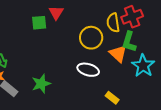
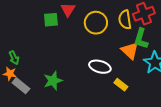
yellow circle: (91, 38) -> (96, 23), moved
yellow rectangle: (112, 98) -> (121, 85), moved

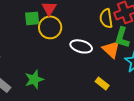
yellow circle: (96, 23) -> (50, 27), moved
white ellipse: (100, 67) -> (81, 46), moved

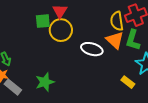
orange triangle: (111, 49) -> (115, 40), moved
yellow rectangle: (102, 83) -> (128, 82), moved

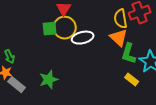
green square: (43, 21) -> (50, 29), moved
green L-shape: (133, 40) -> (129, 54), moved
white ellipse: (92, 49) -> (83, 38), moved, turned -30

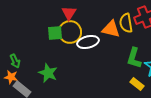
orange triangle: (119, 38) -> (111, 29), moved, turned -30
green star: (49, 80) -> (48, 73), moved, turned -30

